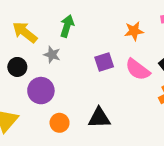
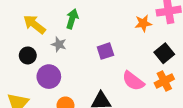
orange star: (134, 31) -> (143, 23), moved
pink semicircle: (138, 69) -> (133, 81), moved

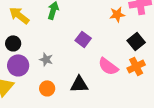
gray star: (59, 44) -> (46, 59), moved
purple square: (105, 51) -> (83, 39), turned -35
purple circle: (49, 77) -> (18, 65), moved

